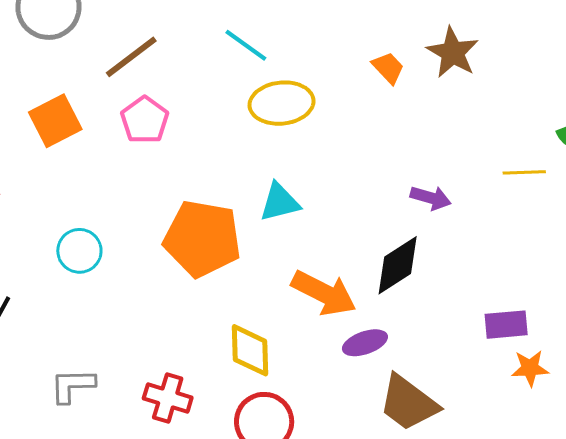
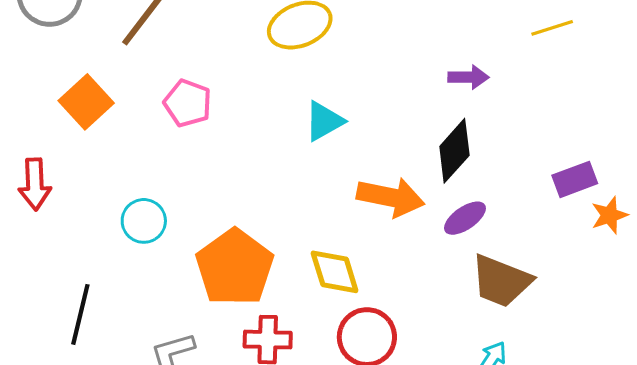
pink pentagon: (145, 120) -> (188, 103), moved
orange pentagon: (202, 239) -> (235, 267), moved, turned -30
purple ellipse: (365, 343) -> (465, 218), moved

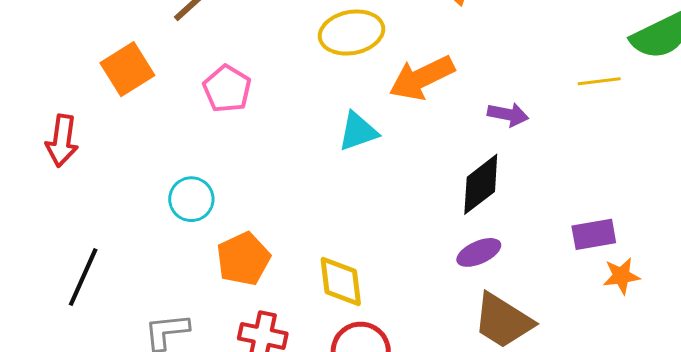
orange arrow: (391, 197) -> (422, 78), moved, turned 132
cyan circle: (144, 221) -> (191, 199), moved
orange pentagon: (235, 267) -> (243, 259), size x0.7

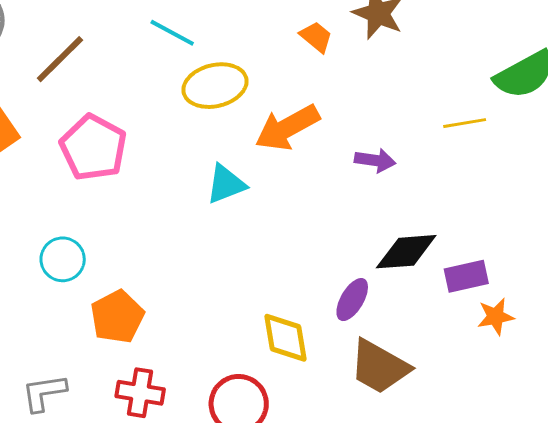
pink pentagon: (227, 89) -> (93, 148), size x1.4
black diamond: (481, 184) -> (406, 252), moved, turned 36
purple ellipse: (479, 252) -> (352, 300), turned -33
yellow diamond: (341, 282) -> (286, 338), moved

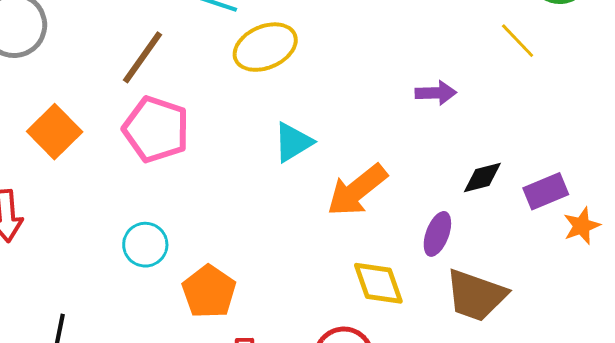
brown line: (60, 59) -> (142, 57), moved
yellow line: (465, 123) -> (518, 41), turned 66
orange arrow: (287, 128) -> (357, 190), moved
black diamond: (406, 252) -> (482, 177), size x0.7

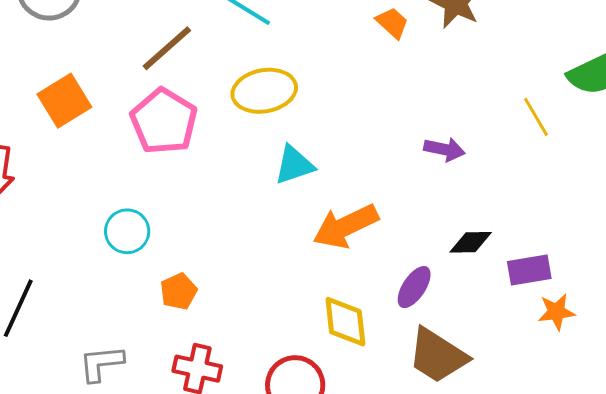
yellow ellipse: (265, 47) -> (264, 91), moved
orange pentagon: (209, 292) -> (179, 291), size x0.7

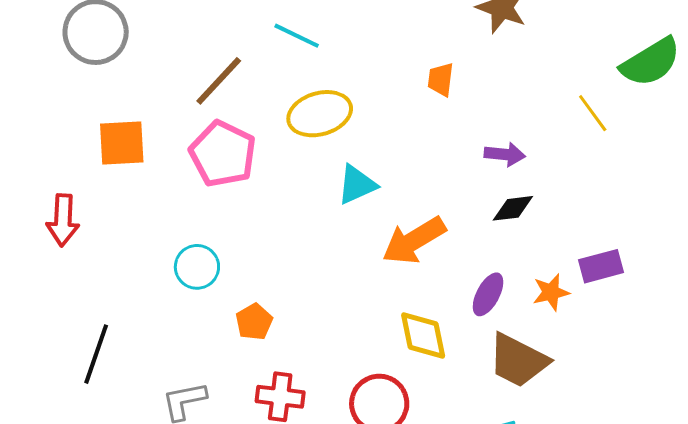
orange trapezoid: (392, 23) -> (441, 79), moved, turned -120
orange square: (64, 101) -> (122, 143), turned 34
black diamond: (471, 242) -> (513, 208), moved
orange star: (556, 312) -> (551, 292), moved

